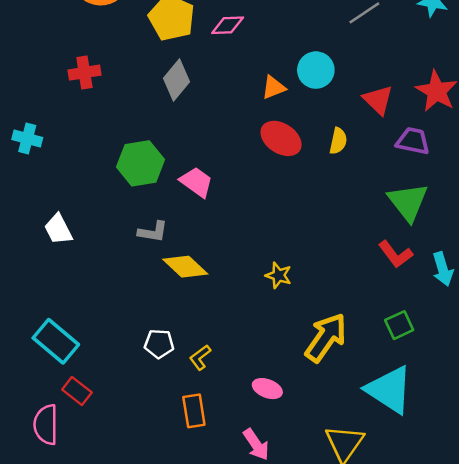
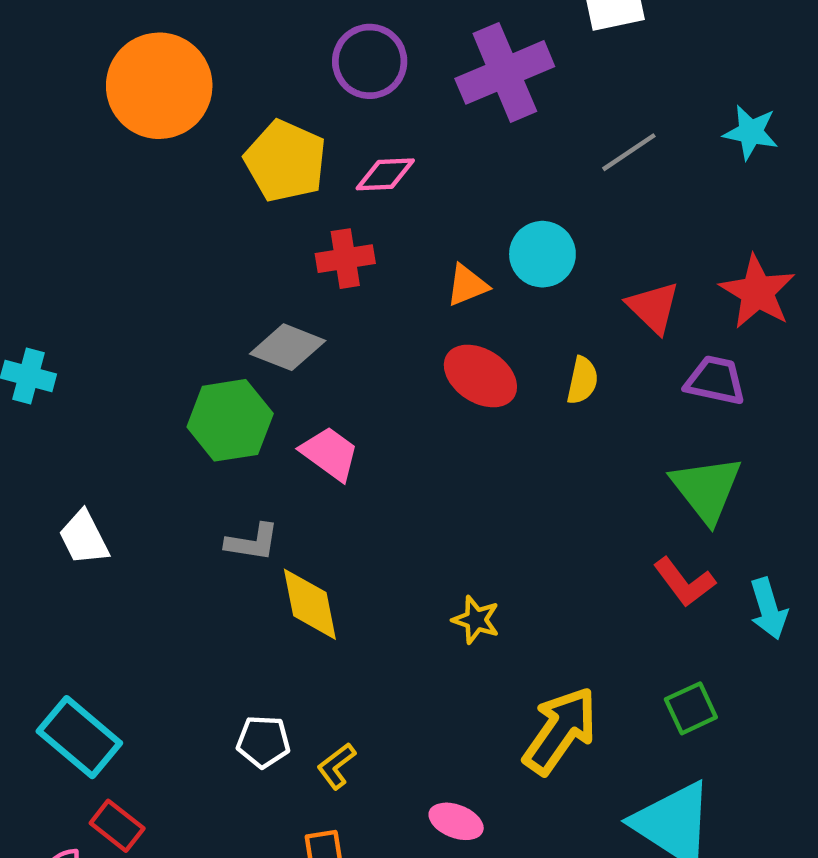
red cross: (84, 73) -> (345, 259), moved
gray diamond: (177, 80) -> (288, 347), moved, turned 72
yellow diamond: (185, 267) -> (310, 604), turned 36

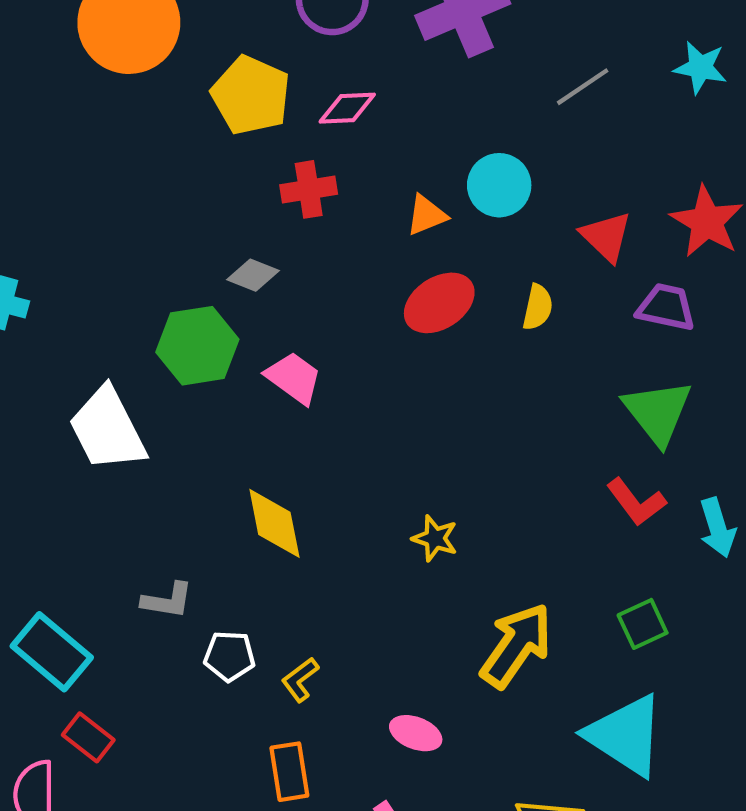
gray diamond: (288, 347) -> (253, 275), size x0.7
red ellipse: (480, 376) -> (439, 303), turned -66
white trapezoid: (84, 538) -> (107, 429), moved, size x1.6
gray L-shape: (252, 542) -> (167, 600), moved

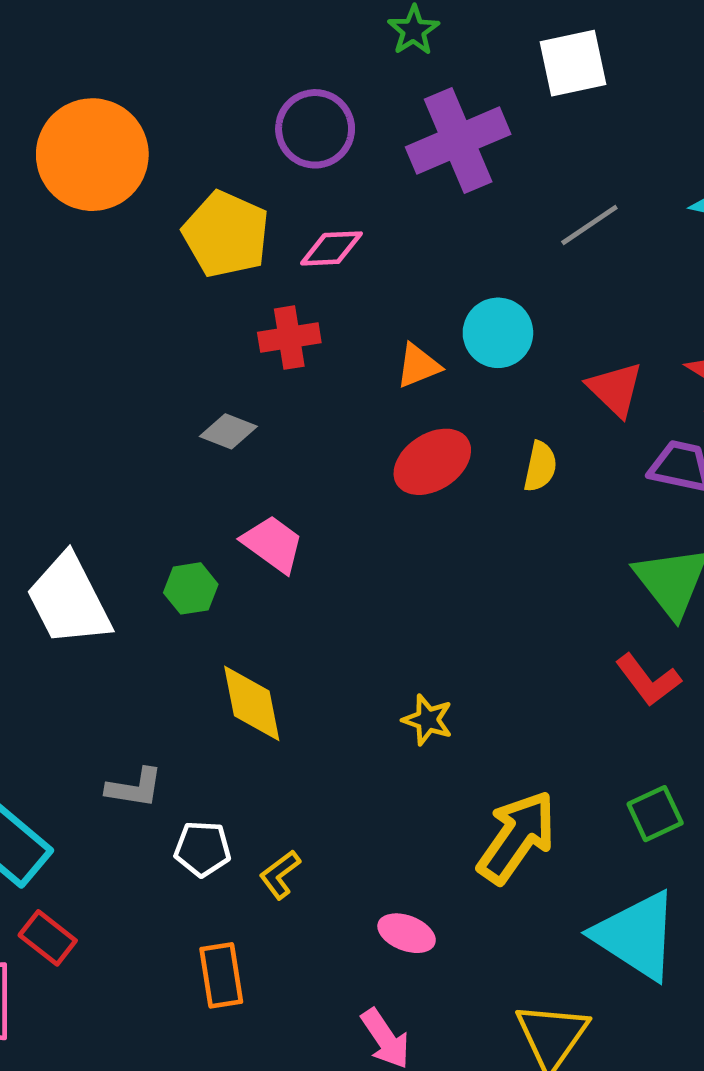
green hexagon: (197, 346) -> (191, 588), moved, size x0.6
orange rectangle: (289, 772) -> (221, 975), moved

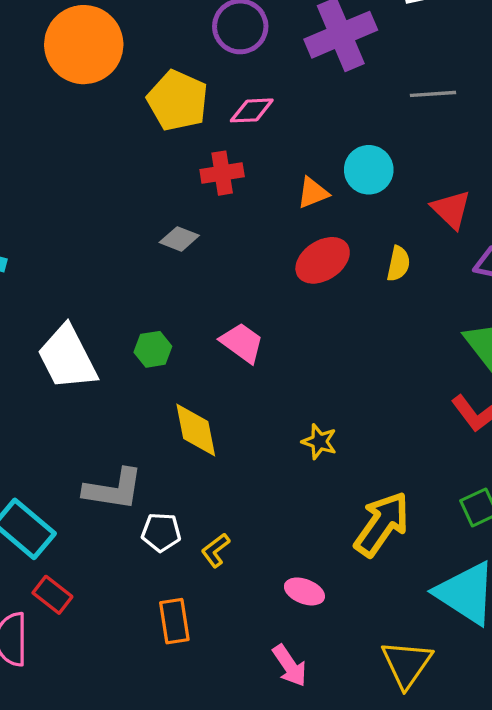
gray line: (589, 225) -> (433, 94), turned 30
pink trapezoid: (273, 544) -> (242, 343), moved
gray L-shape: (134, 788) -> (113, 489), size x1.5

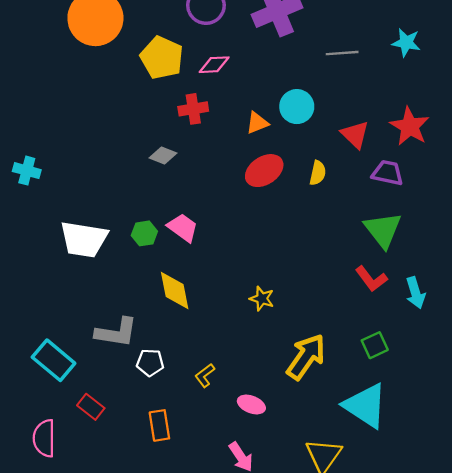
pink trapezoid: (242, 343) -> (183, 228), moved
white trapezoid: (67, 358) -> (84, 239), turned -54
yellow L-shape: (216, 550) -> (205, 375), moved
red rectangle: (52, 595) -> (91, 407), moved

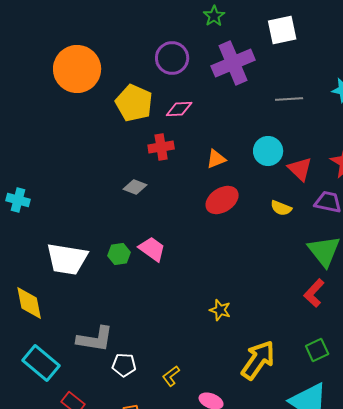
cyan circle: (297, 107) -> (268, 151), moved
yellow semicircle: (318, 173) -> (281, 208), moved, turned 100
red L-shape: (371, 279) -> (314, 293), turned 80
yellow diamond: (175, 290) -> (29, 303), moved

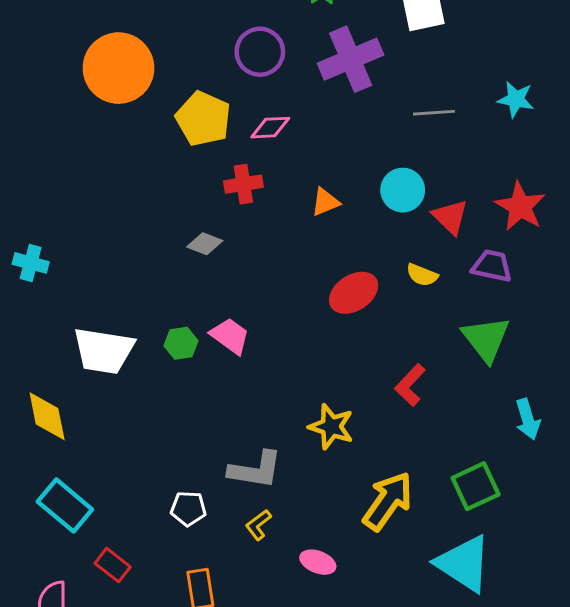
red ellipse: (222, 200) -> (354, 293), moved
red L-shape: (314, 293) -> (410, 385), moved
yellow star: (220, 310) -> (331, 427), size x1.4
gray L-shape: (95, 339) -> (255, 470), moved
green square: (317, 350) -> (476, 486), size x1.4

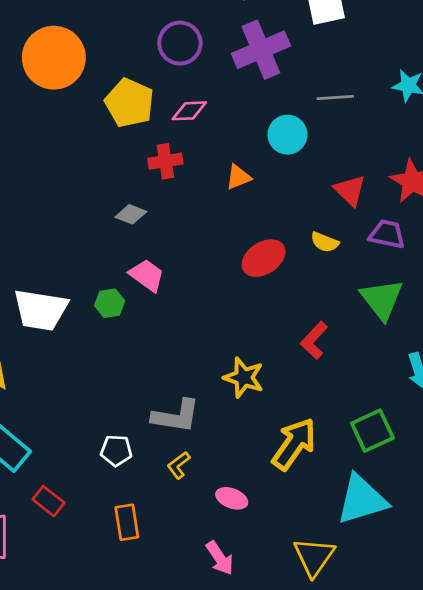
cyan circle: (403, 190) -> (287, 135), moved
pink trapezoid: (230, 336) -> (147, 275), moved
cyan triangle: (464, 564) -> (362, 500), turned -50

